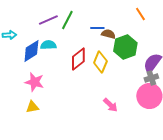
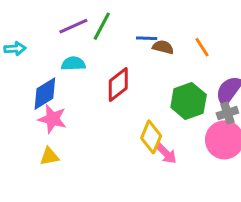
orange line: (140, 14) -> (202, 47), moved
green hexagon: (125, 47) -> (189, 101), moved
blue diamond: (31, 51) -> (45, 94), moved
yellow diamond: (100, 62) -> (151, 137), moved

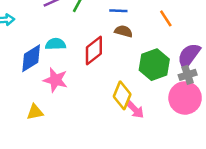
brown semicircle: (163, 47) -> (123, 31), moved
cyan semicircle: (73, 64) -> (55, 44), moved
pink star: (52, 119) -> (55, 80), moved

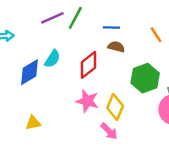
cyan semicircle: (55, 44) -> (52, 59), turned 126
pink star: (55, 80) -> (87, 101), moved
pink arrow: (135, 109) -> (109, 131), moved

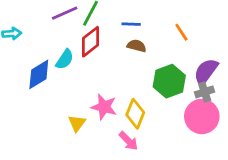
red diamond: (89, 65) -> (90, 42), moved
yellow triangle: (33, 123) -> (77, 123), moved, turned -42

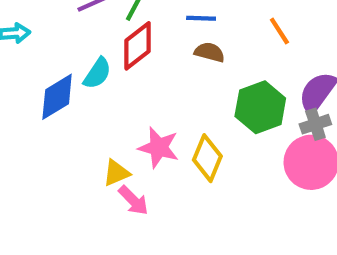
yellow triangle: (77, 123) -> (116, 173), turned 30
pink arrow: (128, 141) -> (133, 200), moved

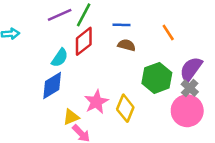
blue diamond: (57, 97) -> (52, 85), moved
gray cross: (315, 124) -> (190, 88), turned -30
pink star: (159, 147) -> (96, 102), turned 30

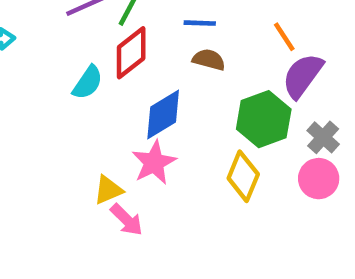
purple semicircle: (191, 69) -> (303, 76), moved
blue diamond: (52, 85) -> (163, 115), moved
yellow diamond: (125, 108) -> (243, 176), moved
pink circle: (187, 111) -> (319, 179), size x0.7

